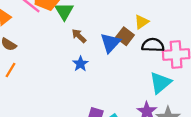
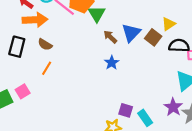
blue triangle: (110, 43) -> (131, 33), moved

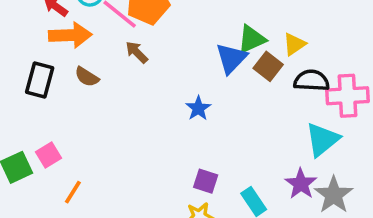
green triangle: (97, 14) -> (252, 39), moved, turned 36
brown arrow: (110, 37) -> (137, 52), moved
orange line: (47, 68) -> (73, 192), moved
purple square: (126, 110) -> (206, 181), moved

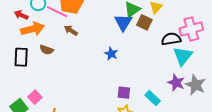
black semicircle: (311, 81) -> (171, 39), moved

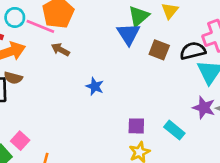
brown square: (144, 22) -> (159, 50), moved
brown semicircle: (47, 50) -> (13, 78), moved
blue star: (111, 54) -> (95, 86), moved

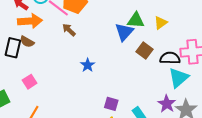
green triangle: (139, 16) -> (136, 20), turned 30
pink square: (20, 141) -> (30, 82), moved

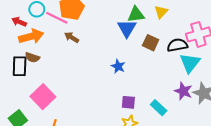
blue star: (88, 65) -> (118, 66), moved
pink square: (30, 82) -> (43, 97), size x1.6

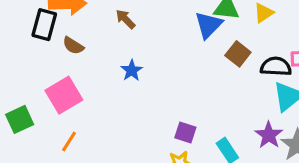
brown semicircle: (32, 57) -> (73, 46), moved
black rectangle: (20, 66) -> (44, 25), moved
blue star: (118, 66) -> (132, 70), moved

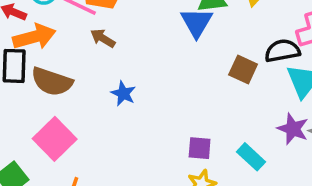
brown semicircle: (73, 46) -> (52, 82), size x1.6
brown square: (238, 54) -> (243, 69), moved

